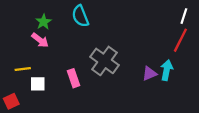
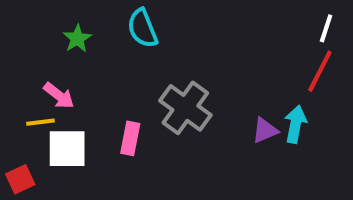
pink arrow: (40, 40) -> (59, 96), moved
pink rectangle: (73, 78) -> (130, 138), turned 30
white square: (38, 84) -> (67, 149), size x1.5

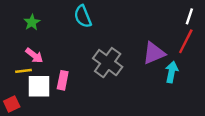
green star: (77, 39) -> (32, 22), moved
purple triangle: (265, 130) -> (154, 53), moved, size x1.5
pink rectangle: (130, 138) -> (63, 80), moved

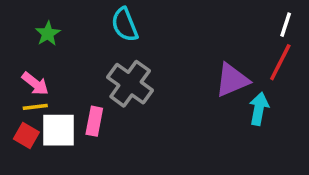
pink arrow: (34, 55) -> (35, 84), moved
gray cross: (108, 63) -> (130, 84), moved
red square: (12, 104) -> (26, 136), moved, turned -35

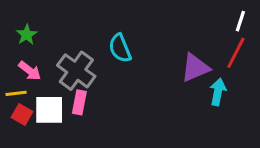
cyan semicircle: (125, 25) -> (120, 48), moved
green star: (48, 34) -> (27, 35), moved
gray cross: (130, 84) -> (76, 71), moved
yellow line: (35, 107) -> (16, 93), moved

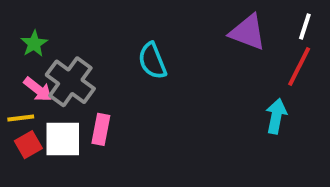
purple triangle: (195, 68) -> (248, 32), moved, turned 44
gray cross: (76, 71) -> (70, 82), moved
red square: (22, 114) -> (28, 145), turned 30

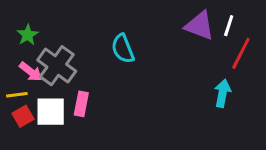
white line: (305, 26) -> (229, 26), moved

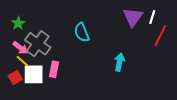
purple triangle: (200, 26) -> (133, 17), turned 45
cyan arrow: (223, 93) -> (120, 62), moved
yellow line: (17, 95) -> (22, 61), moved, turned 48

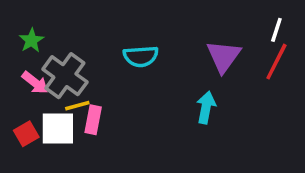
purple triangle: (133, 17) -> (224, 56), moved
white line: (152, 17) -> (276, 30), moved
cyan semicircle: (82, 32) -> (141, 56), turned -72
yellow line: (22, 61) -> (77, 106), moved, turned -56

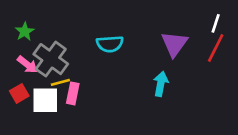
red square: (26, 134) -> (19, 93), moved

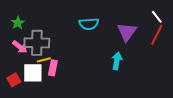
white line: (216, 23) -> (157, 17), turned -56
cyan semicircle: (110, 44) -> (89, 24), moved
gray cross: (51, 59) -> (37, 43), turned -35
red square: (19, 93) -> (14, 80), moved

